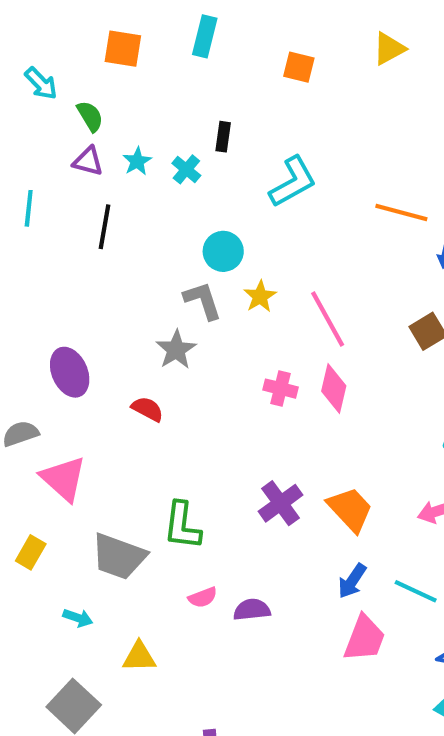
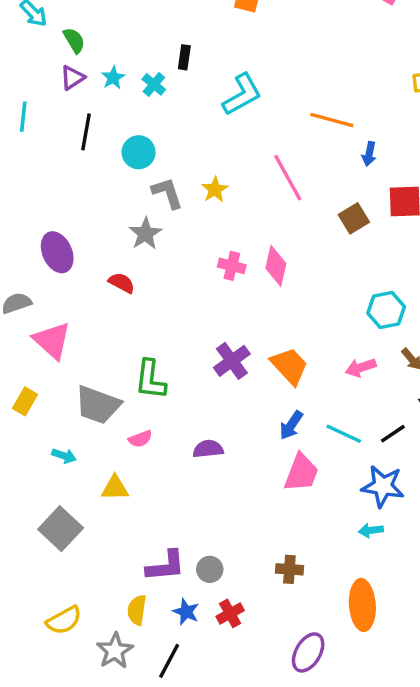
purple triangle: (88, 161) -> (72, 78), turned -48
cyan circle: (223, 251) -> (139, 152), moved
pink line: (328, 319) -> (288, 178), moved
pink semicircle: (203, 597) -> (140, 439), moved

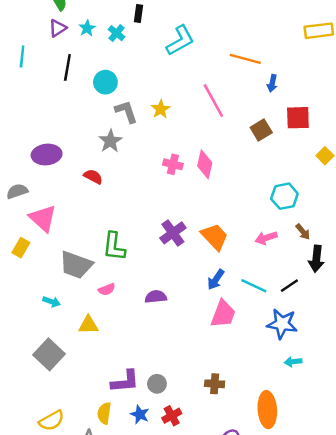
purple ellipse: (57, 252) -> (47, 155), turned -72
yellow rectangle: (25, 401) -> (21, 248), moved
cyan arrow: (371, 530) -> (293, 362), moved

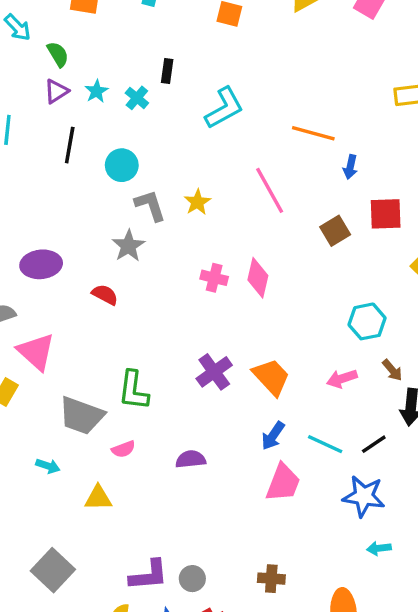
gray square: (49, 354) -> (53, 570), moved

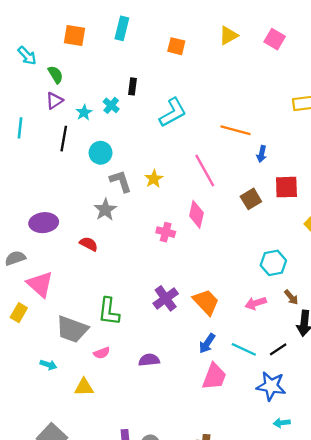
cyan star: (97, 91) -> (84, 112), moved
pink diamond: (258, 278) -> (196, 214), moved

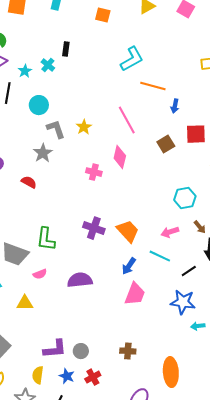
cyan L-shape: (173, 112) -> (132, 59), moved
purple cross: (166, 298) -> (94, 228), turned -35
cyan line: (244, 349) -> (160, 256), moved
purple semicircle: (149, 360) -> (80, 280), size x1.4
cyan arrow: (282, 423) -> (198, 326), moved

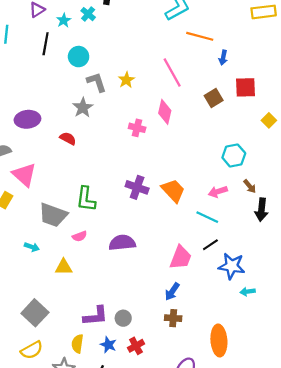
blue arrow: (129, 266) -> (172, 292), moved
black line: (189, 271) -> (210, 245), moved

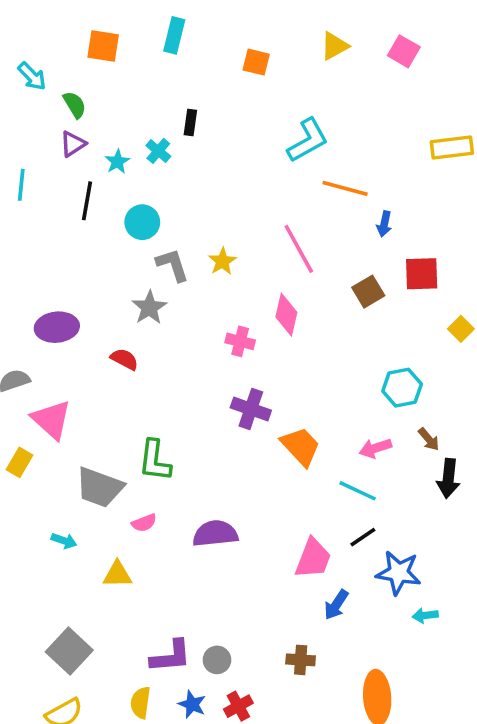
purple cross: (137, 187) -> (251, 409), moved
blue arrow: (172, 292) -> (336, 605), moved

